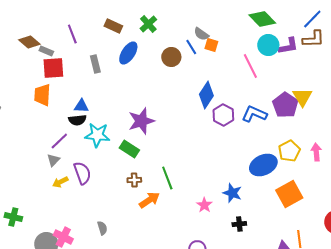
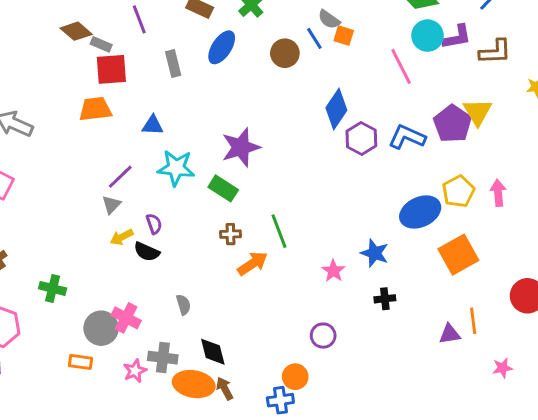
brown L-shape: (313, 39) -> (495, 52), moved
orange trapezoid: (42, 95) -> (95, 109), turned 80
black semicircle: (77, 120) -> (147, 252), moved, turned 30
purple semicircle: (82, 173) -> (154, 224), size x0.6

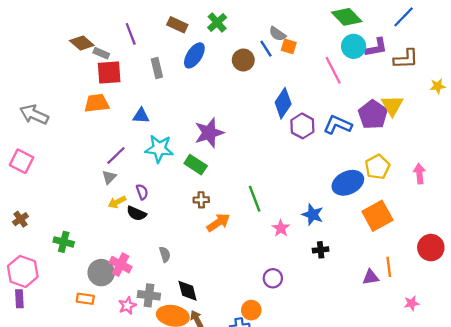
pink arrow: (498, 193) -> (419, 174), moved
green line: (279, 231) -> (255, 199), moved

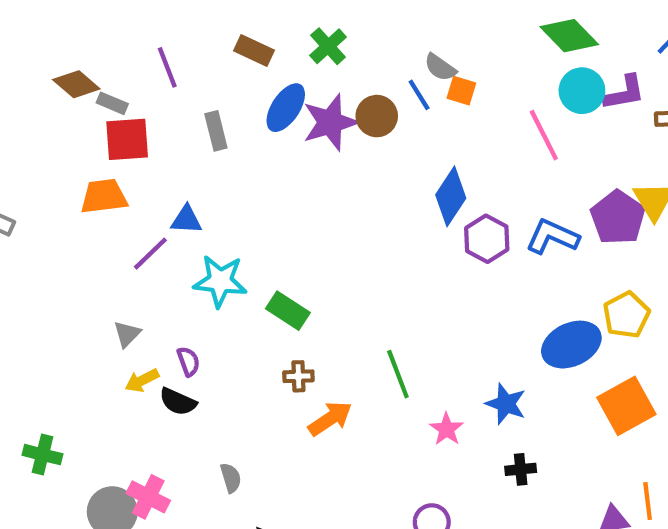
purple star: (209, 133) -> (330, 122), moved
purple line: (116, 155) -> (150, 254), moved

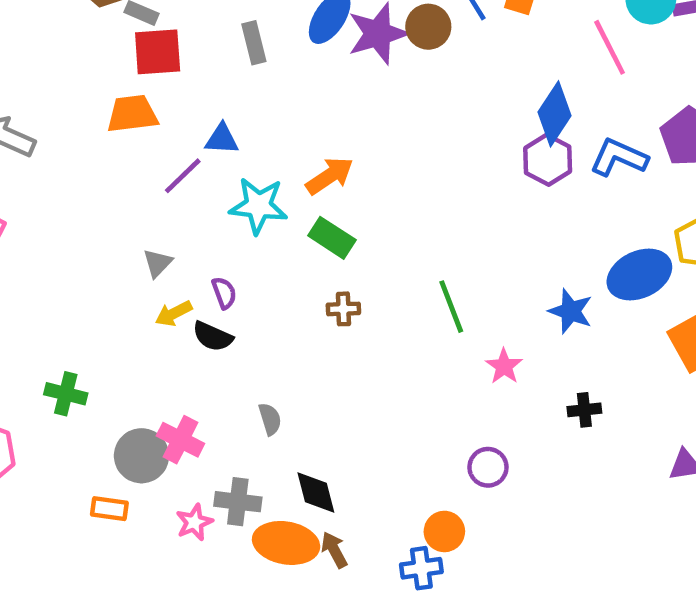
blue diamond: (451, 196) -> (555, 114), moved
blue star: (506, 404) -> (571, 311), moved
orange arrow: (330, 419) -> (330, 176), moved

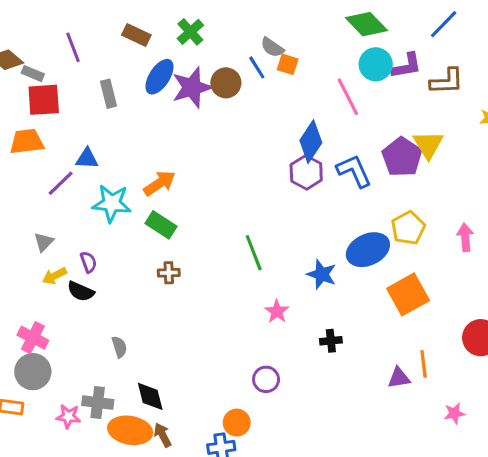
blue L-shape: (619, 157) -> (354, 171), turned 42
green line: (451, 307) -> (254, 253), moved
pink cross: (180, 440) -> (33, 338), moved
pink star: (194, 522) -> (68, 416), turned 30

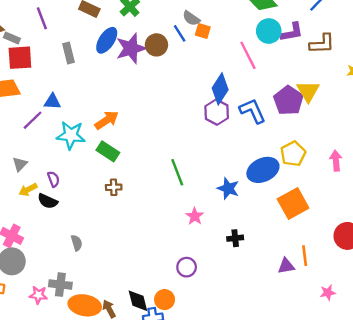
black diamond: (150, 396) -> (138, 301), moved

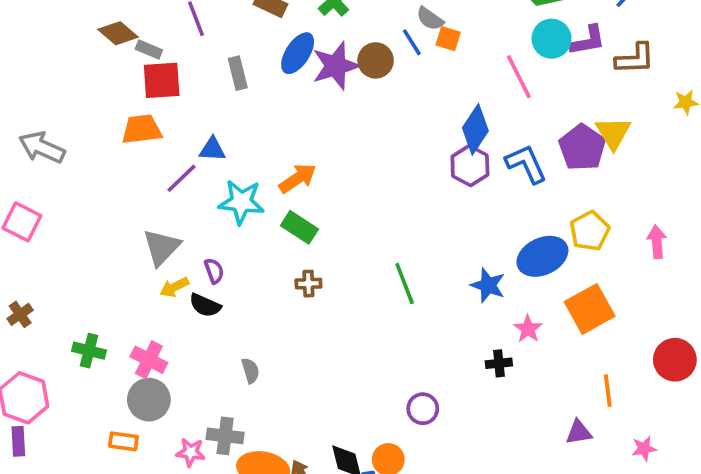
gray triangle: (20, 164) -> (162, 247), size x1.6
green line: (177, 172) -> (405, 284), moved
pink star: (195, 216) -> (528, 329), moved
purple triangle: (286, 266) -> (579, 432), moved

